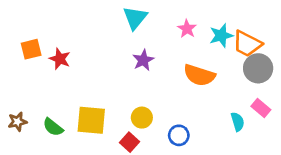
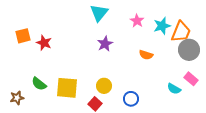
orange trapezoid: (247, 44) -> (181, 32), turned -95
orange semicircle: (199, 75) -> (146, 55), size x0.6
brown star: (17, 122) -> (17, 98), moved
cyan semicircle: (238, 122) -> (174, 89), turned 136
green semicircle: (53, 127) -> (39, 84), moved

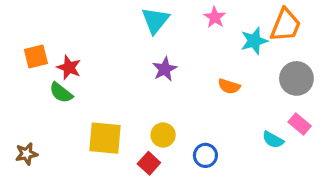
pink star: (137, 21) -> (215, 17), moved
orange trapezoid: (181, 32) -> (285, 25), moved
green semicircle: (39, 84) -> (61, 93), moved

